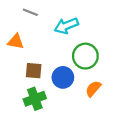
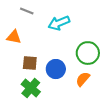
green circle: (85, 56) -> (88, 53), moved
green cross: (35, 99) -> (31, 88), turned -30

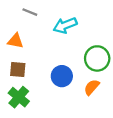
brown square: (30, 63) -> (18, 69), moved
green cross: (31, 88) -> (19, 97), moved

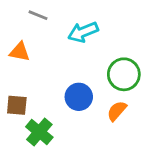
brown square: (18, 69) -> (17, 105), moved
green cross: (19, 97) -> (39, 132), moved

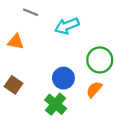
brown square: (17, 105) -> (14, 85), turned 30
green cross: (39, 132) -> (56, 104), moved

